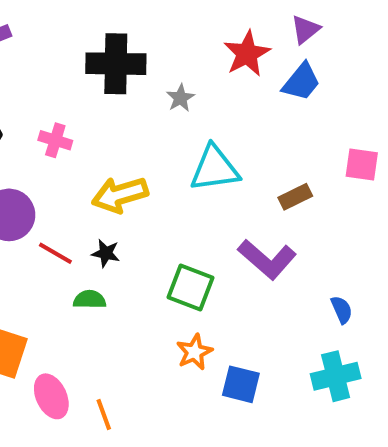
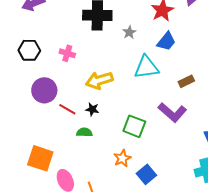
blue trapezoid: (301, 82) -> (166, 41), moved
orange star: (194, 352) -> (122, 158), moved
blue square: (241, 384) -> (146, 174), moved, turned 36

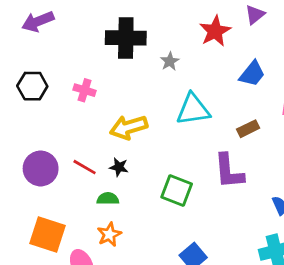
blue trapezoid: (166, 41) -> (252, 74), moved
purple circle: (44, 90) -> (41, 168), moved
purple L-shape: (172, 112) -> (229, 171), turned 44
orange star: (122, 158) -> (109, 234), moved

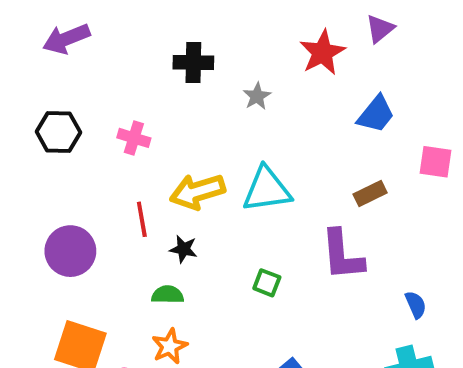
black cross: (126, 38) -> (193, 63), size x0.7
cyan triangle: (193, 109) -> (267, 190), moved
red line: (85, 167) -> (142, 219), moved, turned 50
green square: (177, 190) -> (267, 283), size x0.6

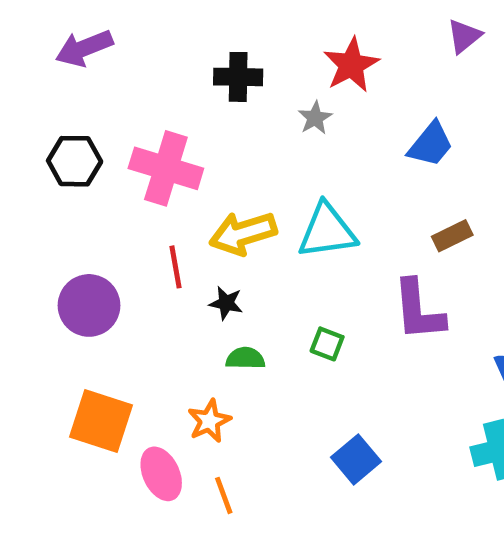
red star: (322, 53) -> (351, 65), moved
blue trapezoid: (376, 114) -> (431, 144), moved
pink cross: (134, 138) -> (166, 168), size x1.8
green semicircle: (168, 295) -> (245, 358), moved

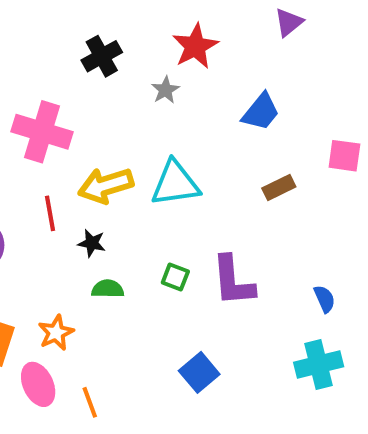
black cross: (238, 77) -> (102, 56), turned -30
purple L-shape: (419, 310) -> (233, 281), moved
orange star: (209, 421) -> (56, 333), moved

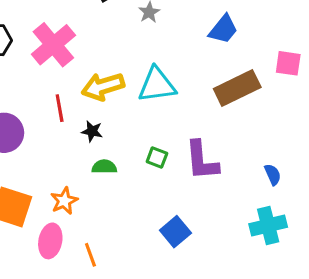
pink cross: (42, 132) -> (53, 45), turned 33
brown rectangle: (279, 187) -> (237, 88), size x1.8
pink ellipse: (38, 384) -> (50, 241), turned 36

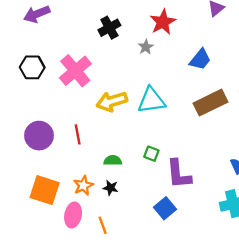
red line: (60, 108) -> (78, 134), moved
black star: (92, 131) -> (111, 188), moved
purple L-shape: (202, 161) -> (179, 174), moved

